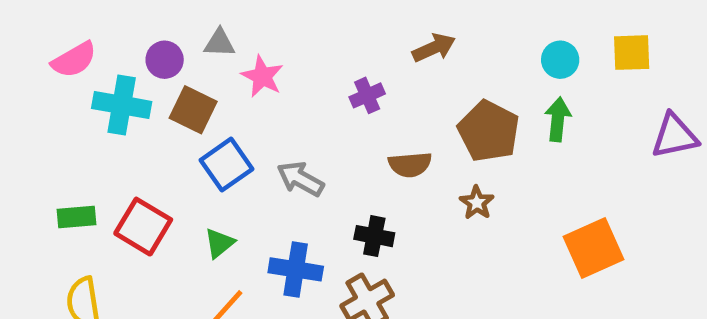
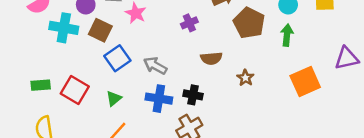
brown pentagon: (489, 131) -> (249, 23), moved
purple triangle: (675, 136) -> (347, 58), moved
orange square: (594, 248) -> (305, 81), moved
blue cross: (296, 269) -> (159, 99), moved

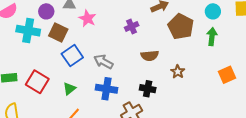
orange square: (305, 81) -> (227, 75), size x0.7
black cross: (193, 95) -> (148, 89), moved

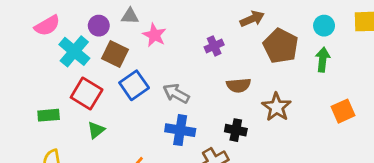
cyan cross: (28, 31) -> (74, 51), turned 30
brown star: (178, 72) -> (277, 107), size x1.5
red square: (37, 82) -> (87, 93), moved
green triangle: (69, 89) -> (96, 130), moved

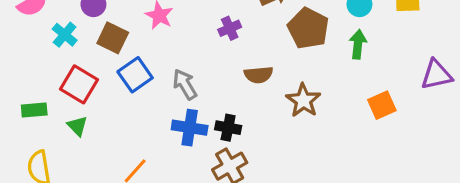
cyan cross: (74, 51) -> (65, 35), size x0.7
gray arrow: (176, 93) -> (185, 84), turned 30
green triangle: (96, 130) -> (77, 126), moved, turned -36
black cross: (236, 130) -> (228, 128), moved

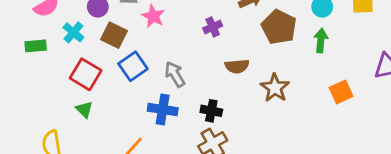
green rectangle: (34, 110) -> (36, 46), moved
blue cross: (190, 128) -> (163, 109), moved

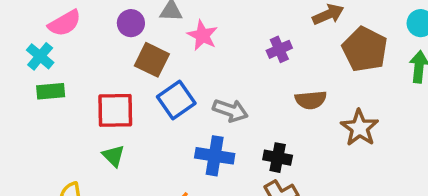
cyan cross: (73, 32) -> (40, 56), moved
green rectangle: (36, 46) -> (51, 91), moved
red square: (86, 74) -> (115, 110), turned -32
gray arrow: (175, 74) -> (230, 110), turned 140

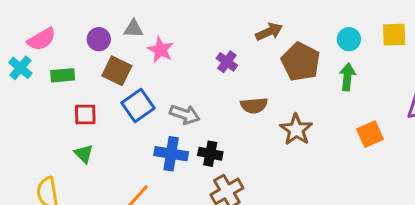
purple cross: (279, 49) -> (227, 62), turned -30
green rectangle: (51, 91) -> (63, 75), moved
red square: (115, 110) -> (85, 115), size x0.7
black cross: (278, 158) -> (210, 154), moved

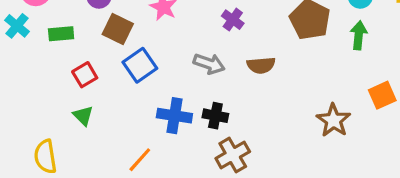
red square: (85, 115) -> (85, 75), turned -30
gray arrow: (185, 115) -> (209, 64), moved
brown star: (296, 130) -> (333, 120), moved

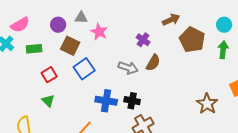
brown semicircle: (261, 65) -> (153, 63), moved, turned -54

